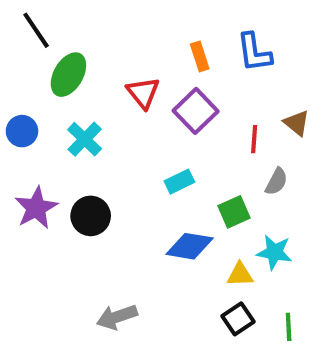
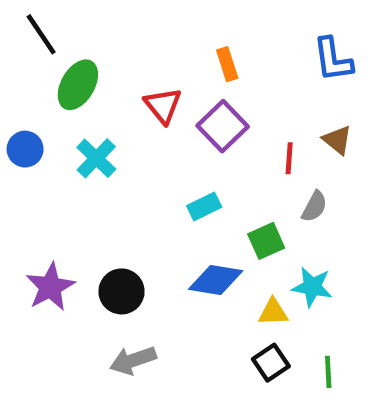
blue L-shape: (254, 52) -> (333, 60), moved
purple star: (36, 208) -> (50, 287), moved
black circle: (91, 216) -> (122, 291), moved

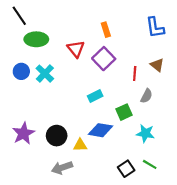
green ellipse: (78, 85) -> (36, 39), turned 60
blue circle: (25, 149) -> (21, 71), moved
yellow triangle: (273, 312) -> (80, 145), moved
green line: (328, 372) -> (150, 164), moved, turned -56

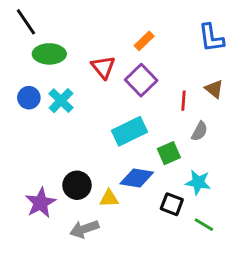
orange rectangle: (106, 30) -> (144, 41), turned 64
cyan rectangle: (95, 96) -> (130, 131), size x1.6
purple star: (23, 133) -> (41, 203), moved
black square: (126, 169) -> (172, 204), moved, turned -35

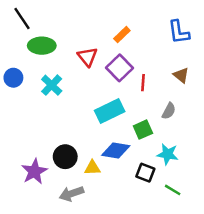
blue circle: (29, 98) -> (13, 78), moved
red line: (183, 101) -> (143, 83), moved

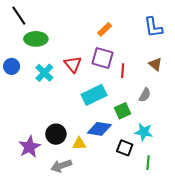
red triangle: (87, 57) -> (73, 64), moved
purple square: (119, 68) -> (102, 58), turned -30
green line: (173, 190) -> (148, 163), turned 64

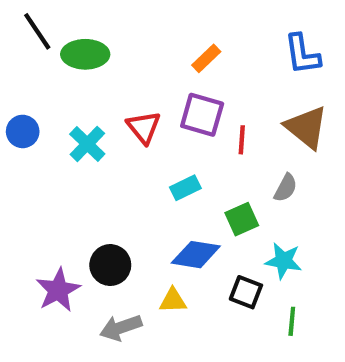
green ellipse: (36, 39) -> (85, 54), moved
brown triangle: (155, 64) -> (306, 127), size x1.6
cyan rectangle: (94, 95) -> (185, 188), size x0.6
yellow triangle: (79, 144) -> (173, 300), moved

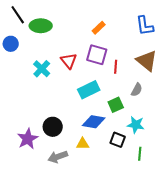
blue circle: (23, 131) -> (11, 44), moved
cyan rectangle: (185, 188) -> (89, 90), size x1.5

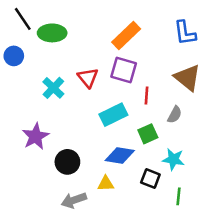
orange rectangle: (99, 28) -> (126, 36), size x1.6
red line: (116, 67) -> (147, 96), moved
purple star: (28, 139) -> (36, 136), moved

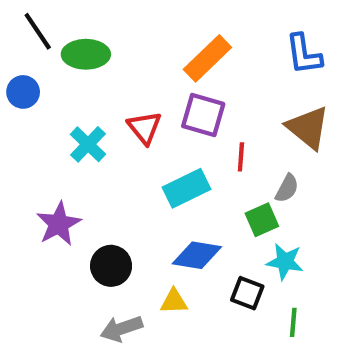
green square: (148, 134) -> (262, 220), moved

